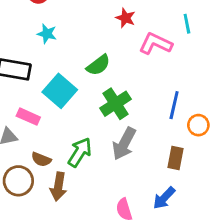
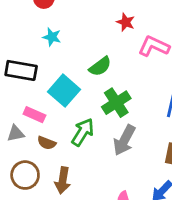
green arrow: (80, 152) -> (83, 132), moved
brown semicircle: (41, 159) -> (47, 143), moved

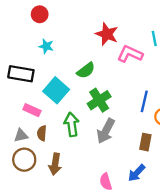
red star: (126, 22) -> (107, 34), size x1.5
green arrow: (83, 132) -> (72, 124), turned -40
gray triangle: (16, 133) -> (21, 135), moved
brown semicircle: (47, 143) -> (42, 133), turned 72

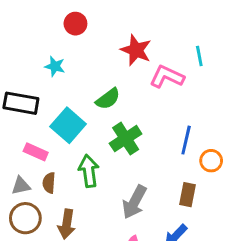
red circle: (40, 14) -> (75, 24), moved
gray arrow: (106, 131) -> (134, 202), moved

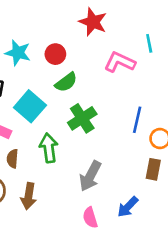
red circle: (75, 24) -> (55, 54), moved
red star: (136, 50) -> (93, 22), moved
cyan star: (55, 66) -> (18, 53), size x1.4
brown rectangle: (188, 195) -> (153, 169), moved

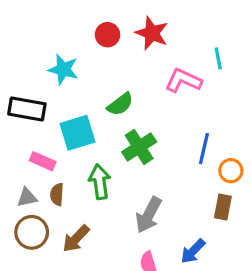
red circle: (55, 54) -> (108, 35), moved
cyan square: (30, 106) -> (77, 133), turned 32
brown arrow: (29, 196) -> (76, 239), turned 35

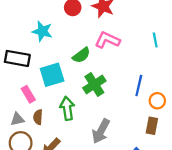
cyan line: (218, 58) -> (155, 40), moved
pink L-shape: (183, 81) -> (107, 40), moved
pink rectangle: (43, 161) -> (28, 94), turned 35

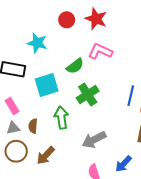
pink rectangle: (28, 94) -> (12, 106), moved
gray arrow: (101, 131) -> (94, 140), turned 35

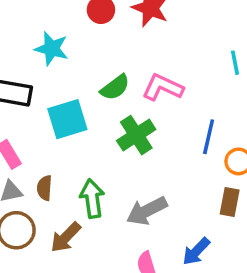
pink L-shape: (100, 51) -> (163, 87), moved
green arrow: (61, 118) -> (92, 199), moved

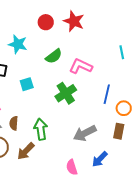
green semicircle: (115, 87) -> (54, 56), moved
cyan square: (67, 119) -> (27, 84), size x0.6
gray arrow: (147, 211) -> (85, 133), moved

